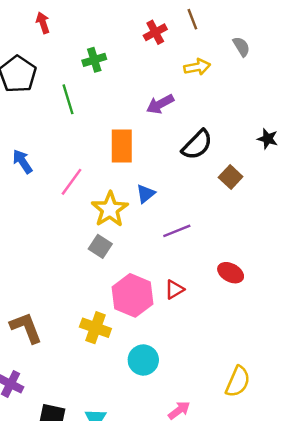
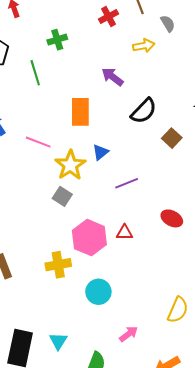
gray semicircle: (241, 47) -> (168, 24), moved
purple arrow: (160, 104) -> (113, 77), turned 65
pink line: (72, 182) -> (38, 142), turned 75
red triangle: (174, 289) -> (125, 232), turned 30
yellow cross: (95, 328) -> (58, 265), turned -30

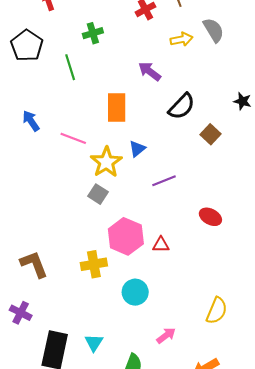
gray semicircle: (168, 24) -> (214, 30), moved, size x1.4
red triangle: (125, 232) -> (161, 245), moved

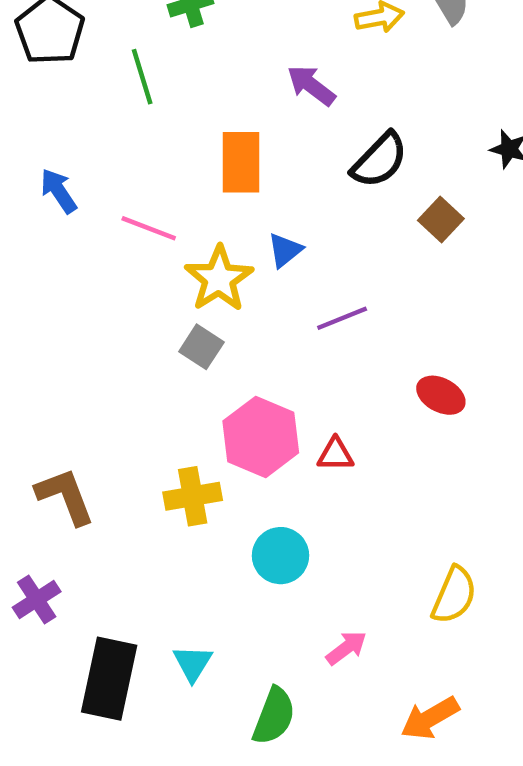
purple cross: (21, 313) -> (37, 600), turned 30

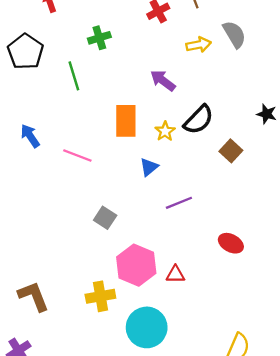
yellow star: (219, 279) -> (165, 131), moved, size x0.6
cyan circle: (281, 556) -> (147, 327), size x1.4

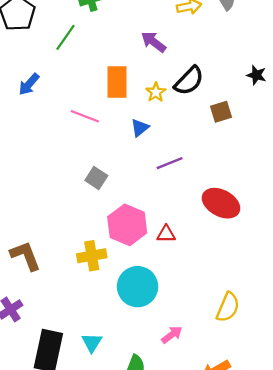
green line: (74, 76) -> (65, 37), turned 52
blue arrow: (30, 136) -> (29, 84), moved, turned -105
brown square: (231, 151) -> (221, 112), turned 30
pink line: (77, 155) -> (85, 116), moved
red ellipse: (231, 243) -> (221, 203), size x1.5

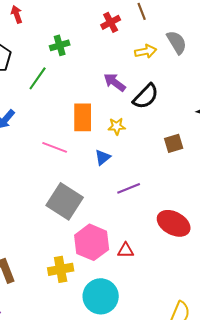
black semicircle: (189, 81) -> (146, 96), moved
yellow star: (156, 92) -> (117, 126), turned 30
gray square: (96, 178) -> (65, 201), size x1.8

